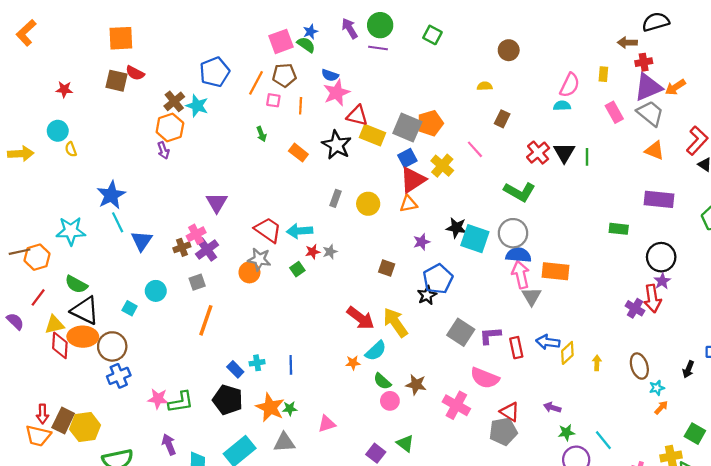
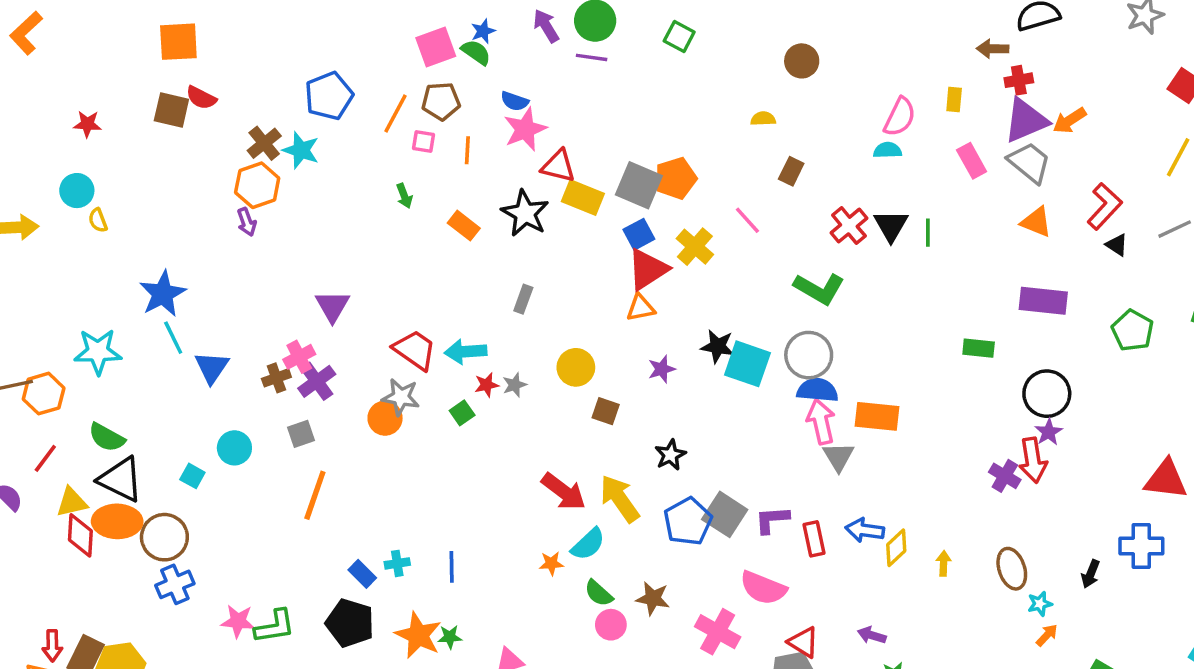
yellow circle: (368, 204) -> (576, 367), moved
blue pentagon: (438, 279) -> (688, 521), moved

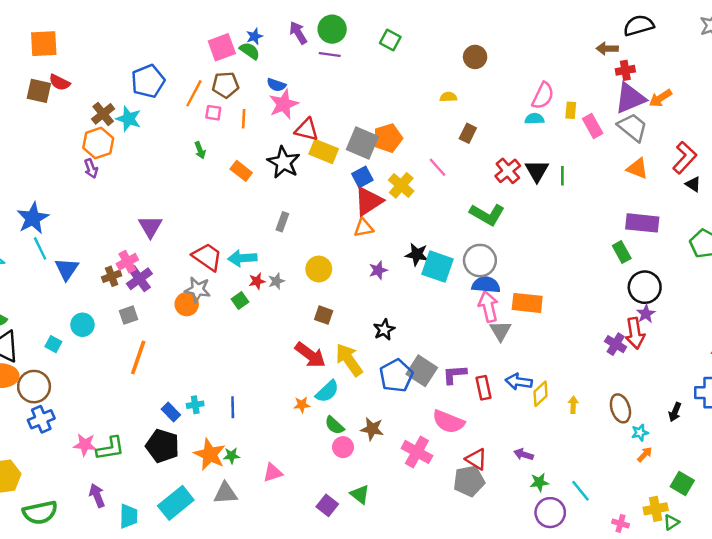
yellow rectangle: (954, 99) -> (571, 110), moved
green rectangle: (979, 348) -> (622, 252), moved, turned 55
brown square: (606, 411) -> (324, 315), moved

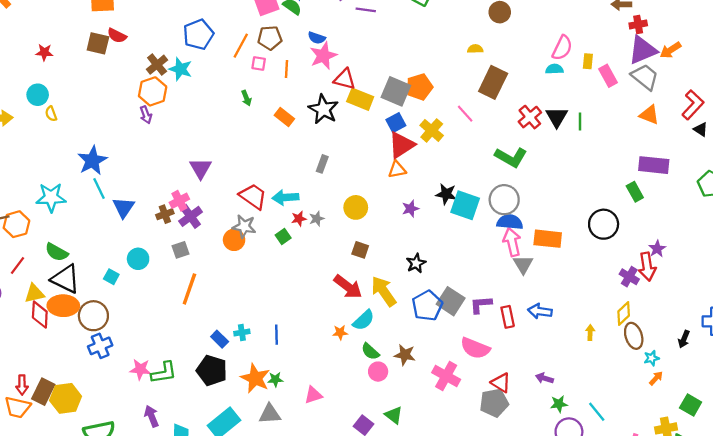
brown rectangle: (468, 133) -> (493, 82), size x1.8
black circle: (645, 287) -> (604, 224), moved
yellow diamond: (540, 394) -> (624, 314), moved

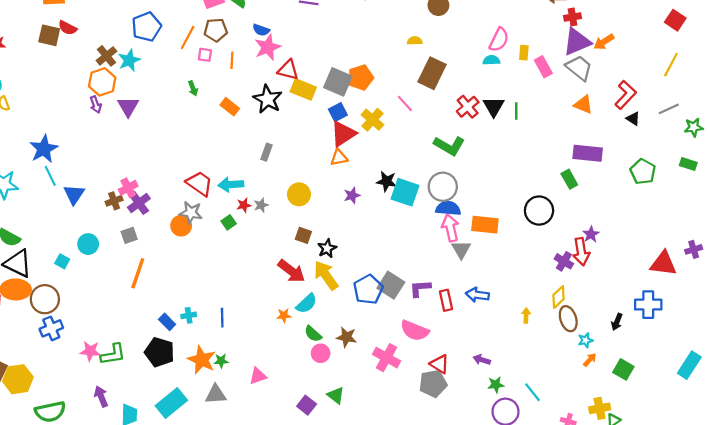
cyan star: (180, 69) -> (129, 60), turned 30
purple triangle: (201, 168) -> (128, 107), moved
black star: (416, 263) -> (327, 248), moved
green square: (691, 405) -> (623, 369), moved

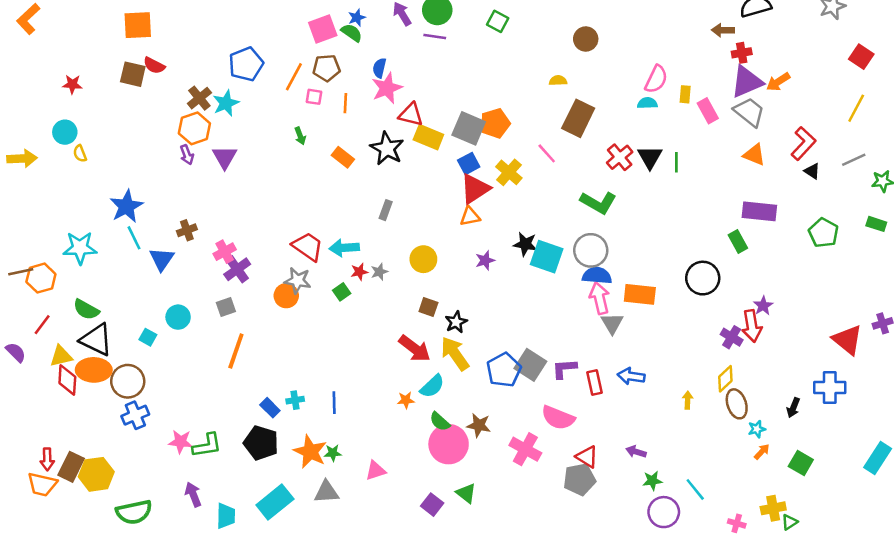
blue semicircle: (261, 30) -> (379, 68), turned 84
brown cross: (114, 201) -> (187, 230), moved
red triangle: (663, 264) -> (847, 340), turned 32
pink circle: (321, 353) -> (449, 444), size x1.8

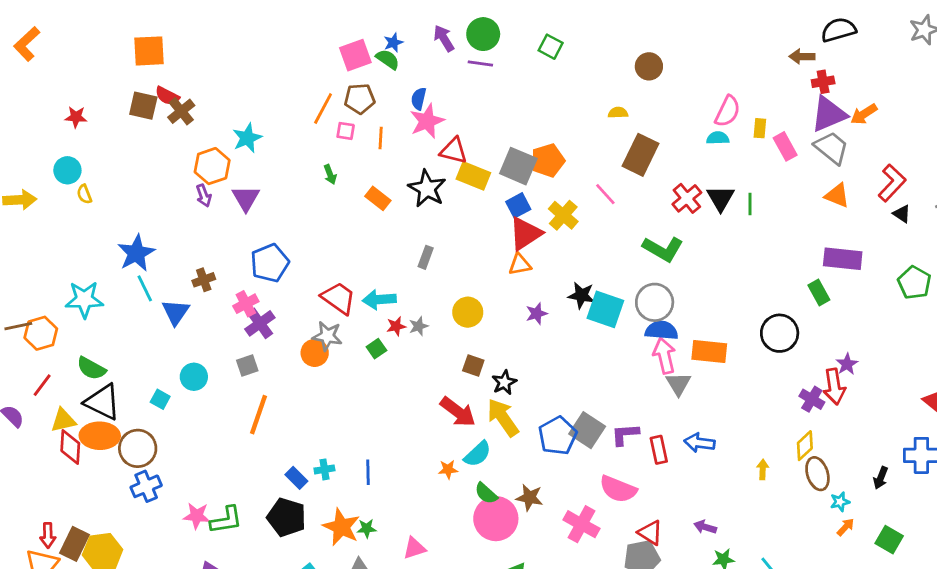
blue pentagon: (246, 64) -> (270, 263), moved
brown cross: (199, 98) -> (181, 111), moved

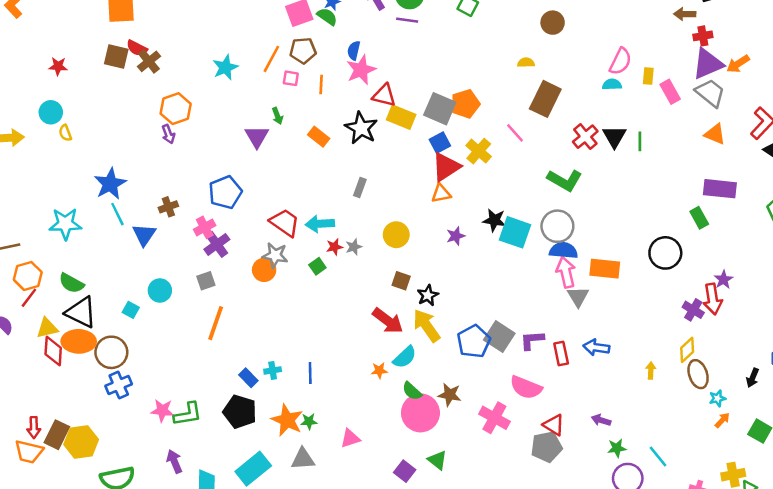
cyan star: (247, 138) -> (225, 67), moved
purple triangle: (246, 198) -> (257, 137), moved
orange hexagon: (41, 333) -> (28, 276), moved

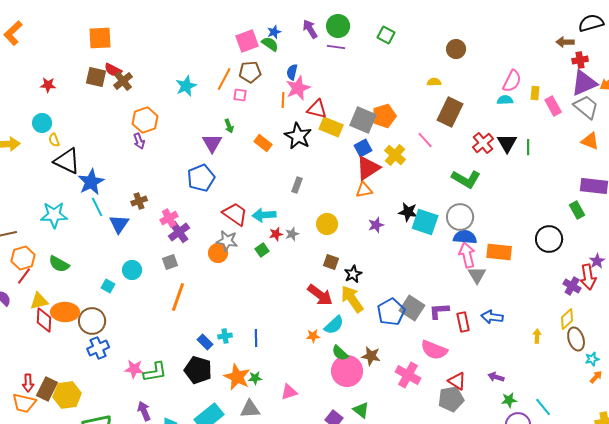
orange line: (321, 84) -> (283, 100), moved
blue pentagon: (225, 192) -> (201, 178), moved
black triangle: (81, 312) -> (67, 161), moved

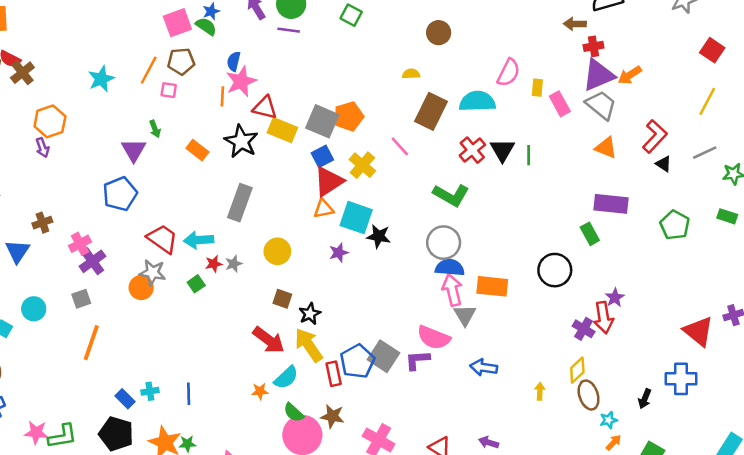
cyan semicircle: (505, 100) -> (477, 101), moved, size x1.8
gray rectangle: (297, 185) -> (240, 203), size x1.8
cyan square: (425, 222) -> (356, 218), moved
red rectangle: (463, 322) -> (334, 374), moved
pink semicircle: (434, 350) -> (434, 338), moved

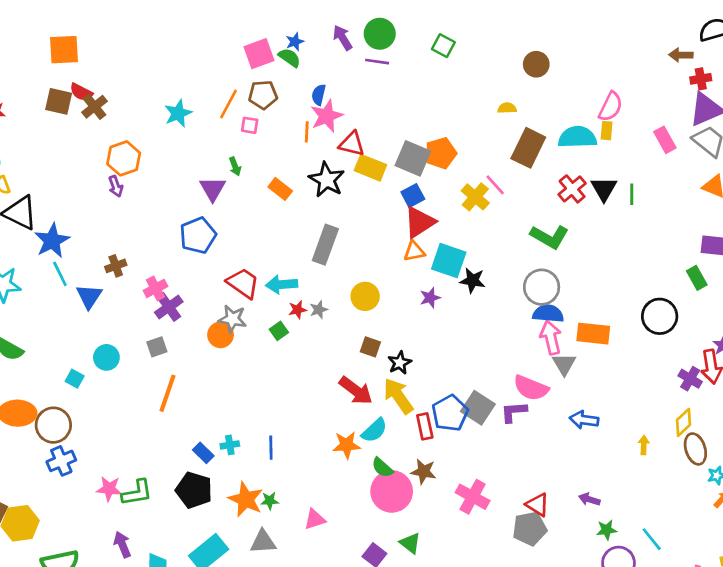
yellow rectangle: (537, 88) -> (607, 131), moved
yellow cross: (362, 165) -> (475, 197), moved
orange star: (260, 391) -> (347, 445), size x1.5

